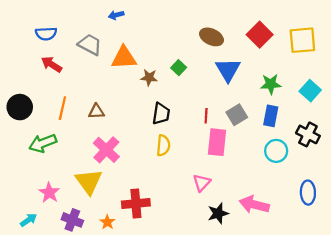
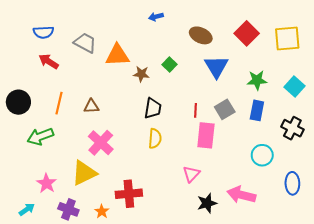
blue arrow: (116, 15) -> (156, 17), moved
cyan circle: (276, 151) -> (262, 155), moved
yellow triangle: (89, 182) -> (84, 173), turned 40

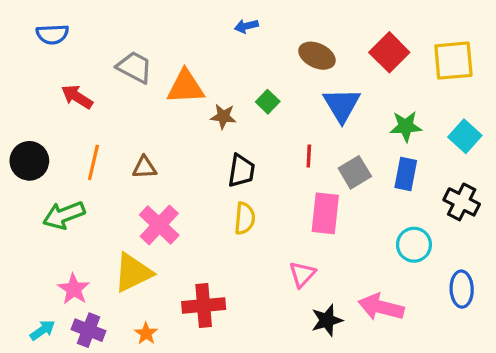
blue semicircle: (43, 32) -> (52, 34), moved
red line: (196, 110) -> (309, 156), moved
purple cross: (68, 209) -> (89, 330), moved
orange star: (102, 211) -> (146, 333), moved

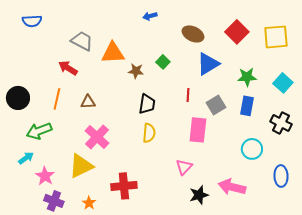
red arrow: (77, 97) -> (68, 68), moved
blue triangle: (342, 105) -> (208, 64), turned 30
cyan arrow: (43, 330) -> (26, 158), moved

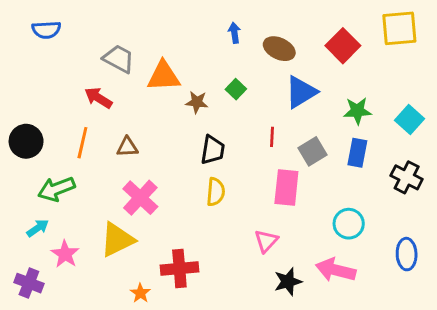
blue arrow: (150, 16) -> (234, 33), moved, turned 96
yellow square: (276, 37) -> (399, 28), moved
cyan circle: (252, 149) -> (349, 224), moved
purple cross: (54, 201) -> (29, 283), moved
orange star: (89, 203) -> (140, 293), moved

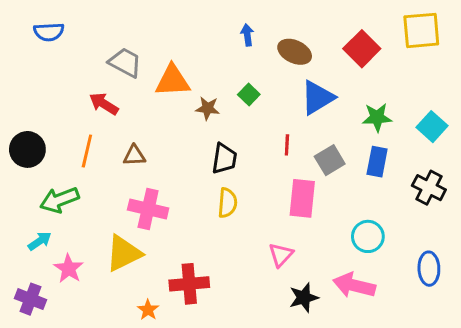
pink cross: (140, 198) -> (148, 209), turned -30

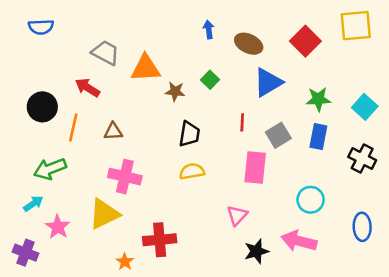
black circle: (27, 149) -> (42, 107), moved
yellow semicircle: (227, 203) -> (192, 171), turned -105

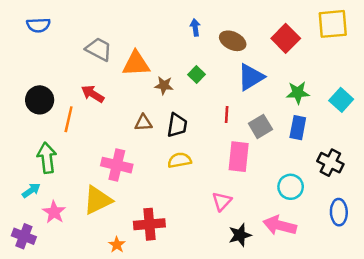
red arrow: (87, 88) -> (93, 94), moved
brown triangle: (113, 131) -> (143, 123), moved
black cross: (362, 158) -> (330, 163), moved
green arrow: (50, 169) -> (47, 158), turned 104

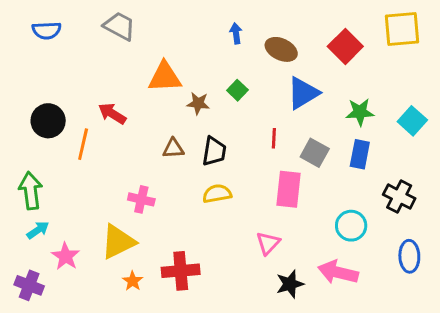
gray trapezoid: (99, 49) -> (119, 26), moved
gray square: (260, 126) -> (315, 153), turned -30
green arrow: (47, 158) -> (31, 191), moved
pink cross: (117, 165) -> (141, 199), size x0.7
orange star: (117, 245) -> (133, 281), moved

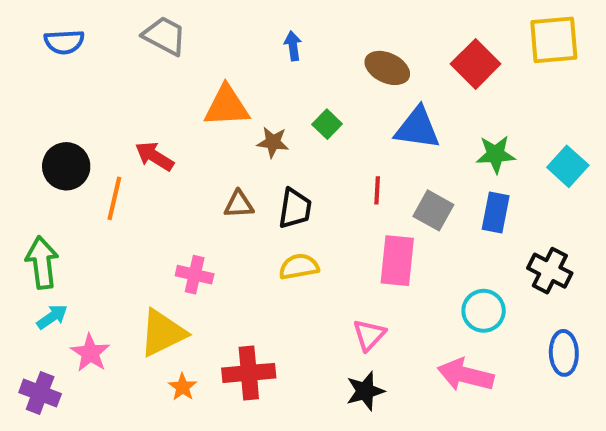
blue arrow: (236, 33) -> (293, 46), moved
blue triangle: (303, 93) -> (417, 128), turned 39
black star: (290, 284) -> (365, 391), moved

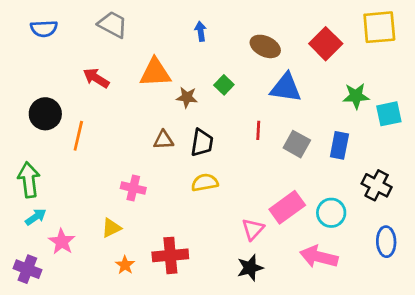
green star: (496, 154) -> (356, 96), moved
red arrow: (154, 156) -> (96, 78), moved
cyan square: (568, 166) -> (389, 114), turned 36
pink rectangle: (397, 261) -> (287, 207), moved, turned 48
yellow triangle: (162, 333) -> (111, 228), size x0.6

